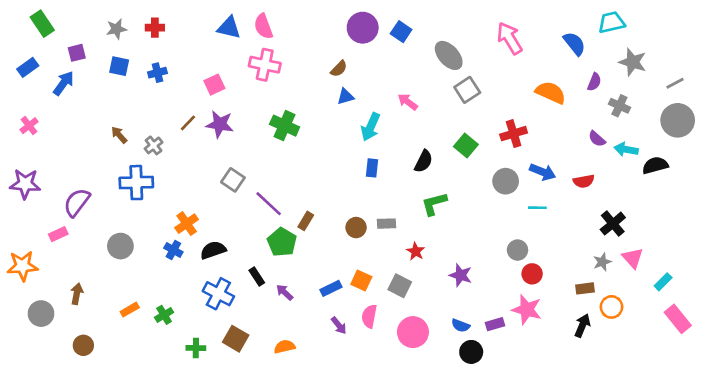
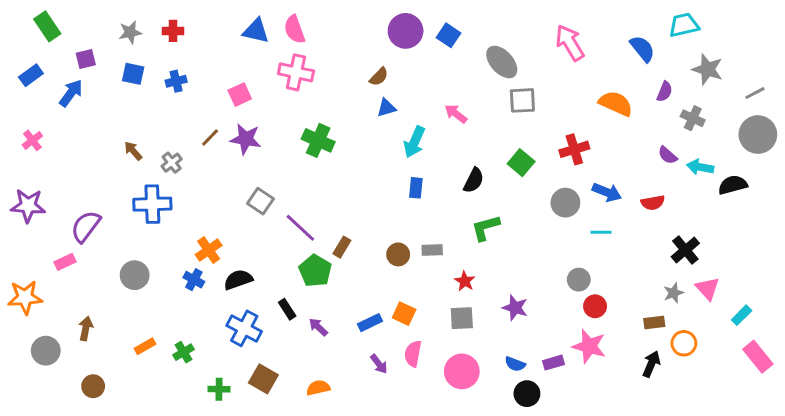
gray square: (467, 90) -> (522, 100), turned 30
gray square: (400, 286) -> (462, 318), moved, turned -30

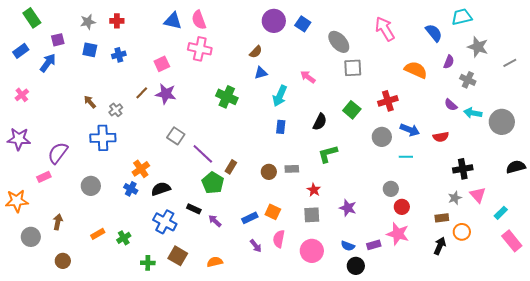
gray circle: (758, 135) -> (502, 122), moved
green cross: (318, 140) -> (227, 97), moved
black semicircle: (733, 185) -> (516, 167), moved
black cross: (685, 250) -> (463, 169), turned 30
black rectangle: (287, 309) -> (194, 209), turned -32

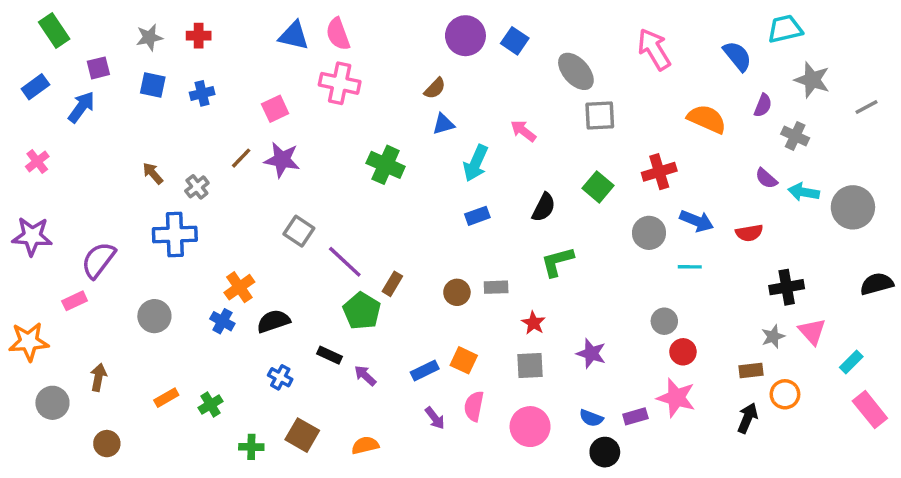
blue rectangle: (281, 127) -> (477, 216), turned 64
blue cross: (165, 222) -> (280, 377), size x0.6

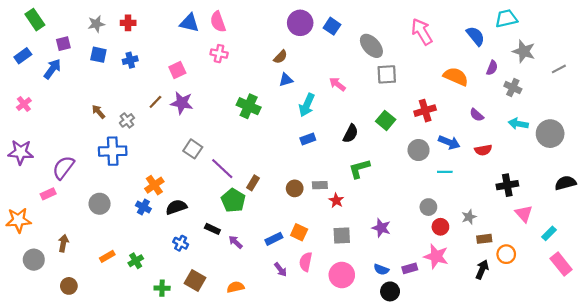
pink cross: (340, 83) -> (219, 54), size x0.7
purple semicircle: (766, 178) -> (477, 115), moved
red star: (533, 323) -> (336, 200), moved
gray star: (773, 337) -> (469, 217), moved

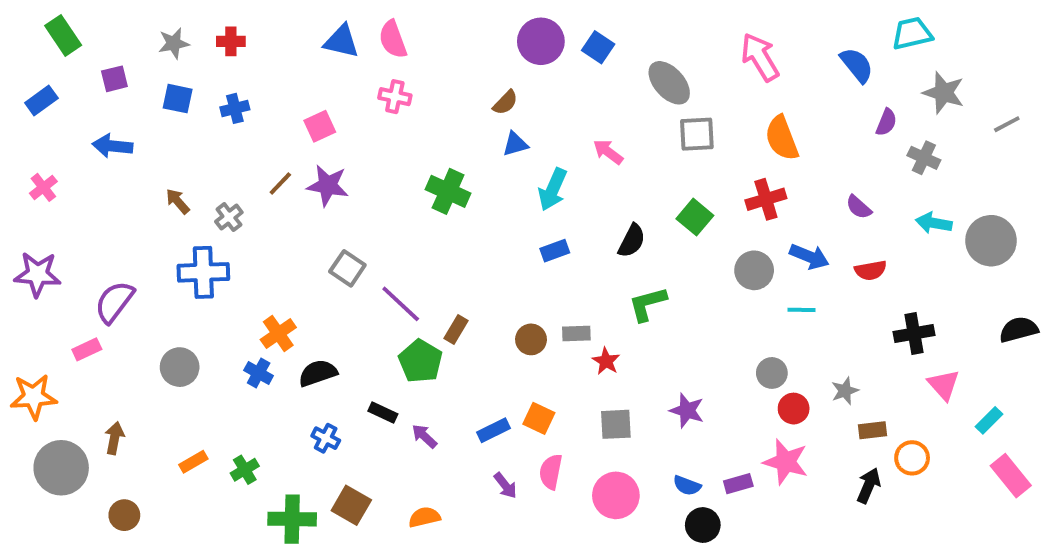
blue arrow: (52, 69) -> (112, 146), moved, turned -120
orange semicircle: (456, 77) -> (782, 138), moved, turned -135
gray circle: (34, 260) -> (61, 468), size x1.4
green cross: (162, 288) -> (292, 519), size x1.6

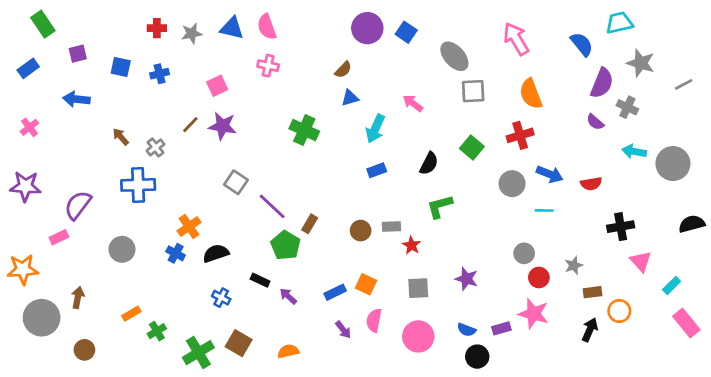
gray star: (174, 43) -> (192, 33), moved
purple semicircle: (886, 122) -> (602, 83), size x1.6
purple semicircle: (859, 207) -> (595, 122), moved
green cross: (245, 470) -> (157, 331), moved
green cross: (292, 519) -> (198, 353), turned -32

